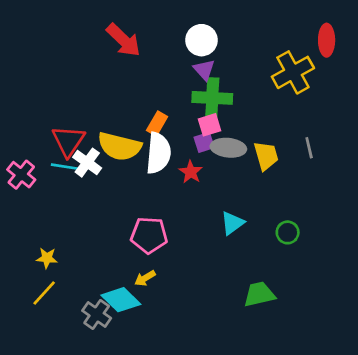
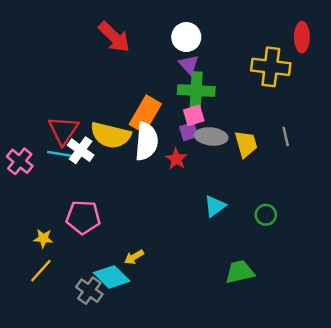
yellow cross: (293, 72) -> (271, 67), turned 36
orange rectangle: (157, 124) -> (145, 114), size x1.6
pink pentagon: (149, 235) -> (83, 217), moved

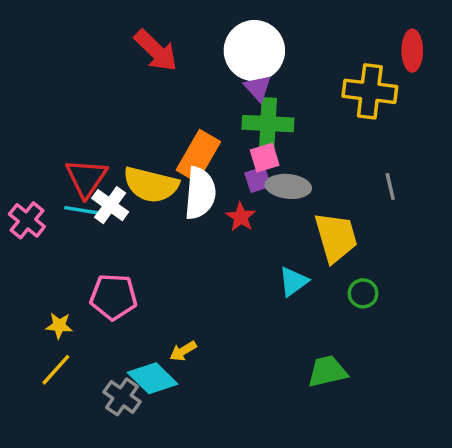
white circle: (186, 37) -> (254, 51), size x1.5
yellow trapezoid: (246, 144) -> (336, 237), moved, size x1.4

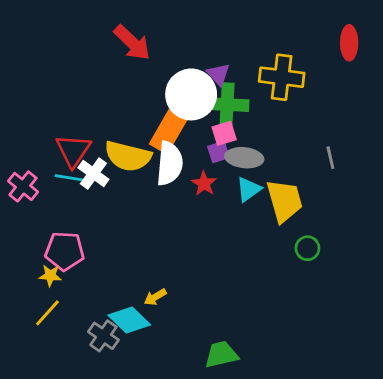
white circle: (254, 51) -> (191, 94), moved
yellow cross: (370, 91) -> (282, 77), moved
cyan triangle: (293, 281) -> (249, 189), moved
pink pentagon: (113, 297) -> (65, 251), moved
green trapezoid: (327, 371) -> (221, 355), moved

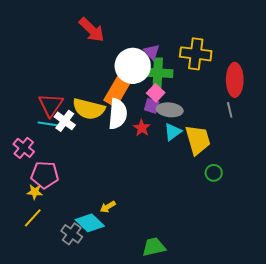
red ellipse: (349, 43) -> (235, 80), moved, size x1.4
pink square: (224, 133) -> (156, 93), turned -30
purple square: (218, 152) -> (152, 106), turned 35
pink cross: (23, 186) -> (24, 148), moved

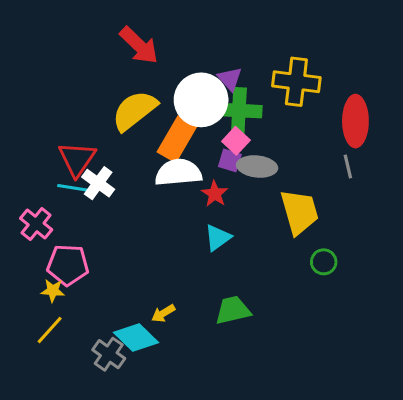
yellow semicircle: (89, 109) -> (134, 110), moved, turned 128
white semicircle: (118, 114) -> (178, 173), turned -100
cyan triangle: (173, 132) -> (218, 238), moved
green trapezoid: (154, 247) -> (233, 310), moved

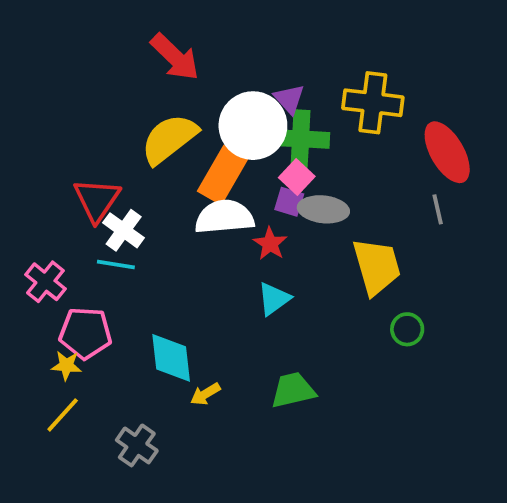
red ellipse: (355, 121) -> (447, 152), turned -30
cyan line: (72, 188) -> (116, 265), moved
cyan diamond: (136, 338) -> (171, 358), moved, turned 39

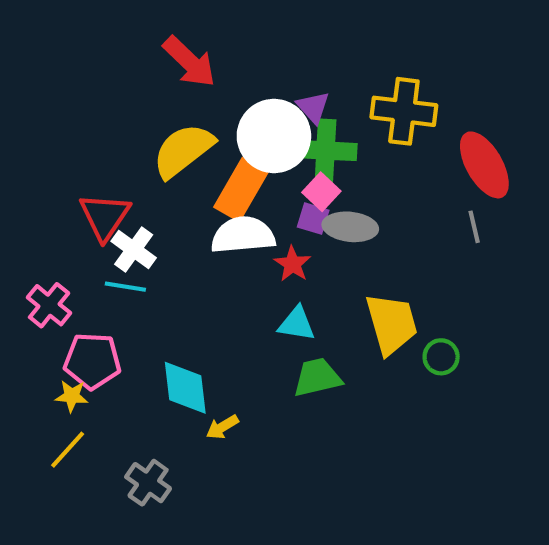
yellow trapezoid: (377, 266) -> (392, 324), moved
cyan triangle: (274, 299) -> (297, 324), turned 45
green trapezoid: (293, 390) -> (317, 377), moved

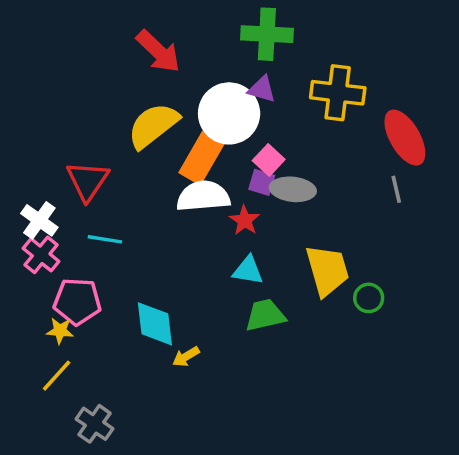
purple triangle: (313, 107) -> (262, 89), turned -32
green cross: (326, 150) -> (267, 34), moved
white cross: (134, 250) -> (39, 220), moved
gray cross: (148, 483) -> (95, 424), moved

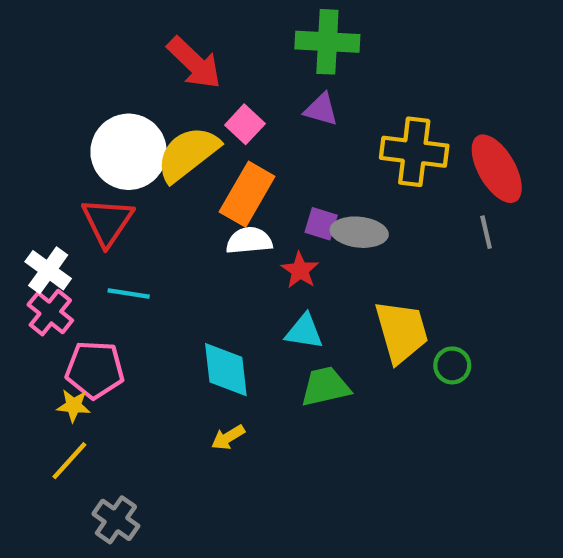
yellow cross: (338, 93) -> (414, 152), moved
white circle: (229, 113) -> (129, 152), moved
pink square: (269, 160) -> (245, 124), moved
white semicircle: (203, 196) -> (249, 241), size x0.7
cyan diamond: (155, 324) -> (226, 370), moved

